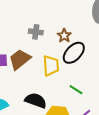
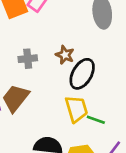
yellow trapezoid: (51, 66) -> (76, 109), moved

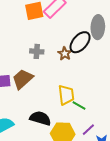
black ellipse: (82, 74) -> (80, 42), moved

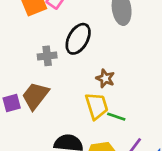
black ellipse: (80, 42) -> (78, 39), moved
brown star: (65, 54) -> (105, 78), moved

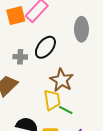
brown star: (105, 78) -> (62, 80), size x1.6

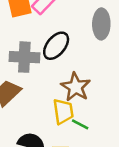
gray cross: (20, 57) -> (24, 57), size x1.6

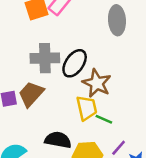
black ellipse: (56, 46) -> (75, 63), moved

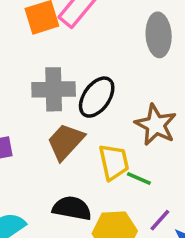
brown star: (97, 83) -> (156, 125), moved
brown trapezoid: (31, 94) -> (66, 142), moved

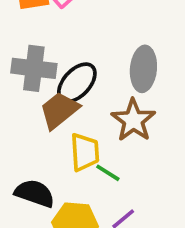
gray ellipse: (159, 35) -> (143, 69), moved
brown trapezoid: (66, 142) -> (59, 110), moved

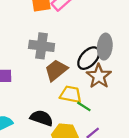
black ellipse: (77, 83) -> (89, 58), moved
yellow trapezoid: (85, 152) -> (71, 94), turned -75

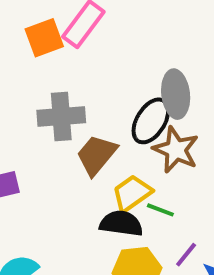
yellow trapezoid: (71, 94) -> (132, 193), turned -35
black semicircle: (42, 118) -> (121, 223), moved

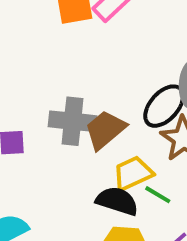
gray cross: (61, 117) -> (73, 121), moved

